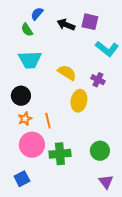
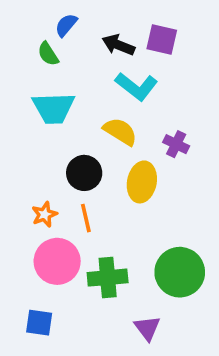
cyan L-shape: (107, 49) -> (136, 86), moved
black circle: (21, 96) -> (84, 173), moved
green circle: (100, 151) -> (180, 272), size x1.4
blue square: (22, 179) -> (39, 323), turned 35
purple triangle: (106, 182) -> (147, 328), moved

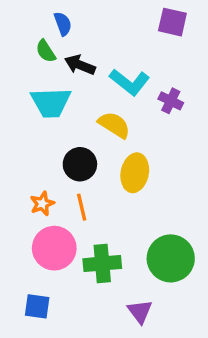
blue semicircle: (66, 25) -> (63, 24), turned 120
purple square: (162, 40) -> (172, 22), moved
black arrow: (118, 45) -> (80, 65), moved
purple cross: (176, 144) -> (171, 101), moved

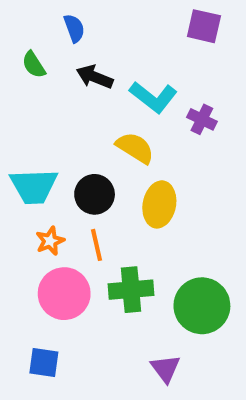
green semicircle: (46, 51) -> (34, 65), moved
cyan trapezoid: (51, 103) -> (34, 186), moved
green cross: (102, 264) -> (131, 290), moved

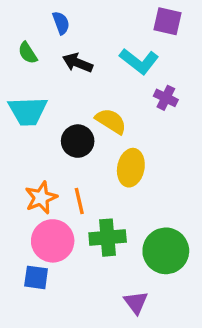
cyan L-shape: (153, 97) -> (139, 61), moved
cyan trapezoid: (34, 186) -> (28, 111), moved
black circle: (95, 194) -> (78, 141), moved
orange star: (50, 241) -> (41, 198), size x1.4
blue square: (44, 362) -> (36, 277), moved

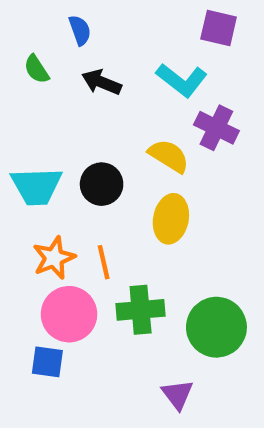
purple cross: (166, 98) -> (216, 128), size x1.4
cyan trapezoid: (28, 111) -> (36, 186), moved
yellow semicircle: (111, 121) -> (169, 156), moved

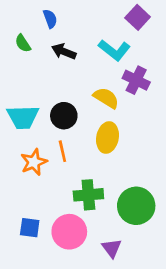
purple square: (219, 28) -> (138, 17), turned 30
orange line: (104, 262) -> (62, 151), moved
pink circle: (69, 314) -> (69, 232), moved

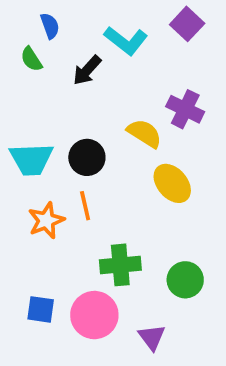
blue semicircle: (50, 19) -> (50, 26), moved
cyan L-shape: (114, 50) -> (126, 41), moved
black arrow: (64, 52) -> (87, 70), turned -70
yellow ellipse: (108, 138) -> (172, 183), moved, turned -52
green circle: (136, 206) -> (185, 280), size x0.7

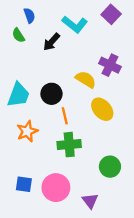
cyan trapezoid: (31, 159) -> (18, 95), turned -68
orange line: (85, 206) -> (65, 116), moved
green cross: (120, 265) -> (69, 145), moved

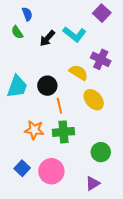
cyan L-shape: (75, 24) -> (75, 34), moved
orange star: (27, 131) -> (34, 130), moved, turned 30
blue square: (24, 184) -> (22, 168), turned 35
purple triangle: (90, 201) -> (93, 183), moved, turned 35

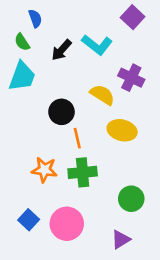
cyan trapezoid: (17, 87) -> (22, 76), moved
yellow ellipse: (94, 100) -> (122, 130), turned -35

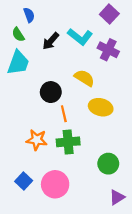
purple cross: (131, 78) -> (108, 50), moved
purple triangle: (121, 240) -> (117, 197), moved

